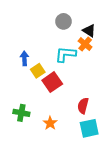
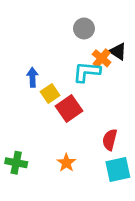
black triangle: (89, 31) -> (118, 52), moved
orange cross: (85, 44) -> (102, 58), moved
green cross: (21, 113) -> (16, 163), moved

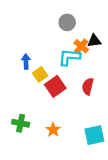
black triangle: (118, 52) -> (94, 41), turned -40
red semicircle: (110, 140) -> (88, 86), moved
green cross: (16, 163) -> (21, 123), moved

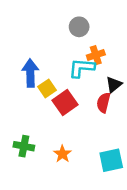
black triangle: (94, 41) -> (114, 85), moved, turned -32
orange cross: (81, 46) -> (96, 55), turned 32
blue arrow: (26, 61) -> (30, 73), size x1.5

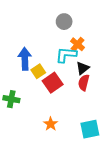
orange cross: (96, 55) -> (78, 44), turned -32
black triangle: (114, 85) -> (83, 68), moved
green cross: (24, 146) -> (11, 99), moved

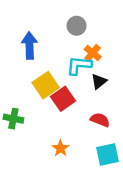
blue arrow: (25, 59) -> (30, 46), moved
yellow square: (38, 71) -> (46, 85), size x1.5
red semicircle: (84, 83) -> (100, 120), moved, turned 98

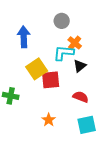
red square: (63, 99) -> (51, 80), turned 30

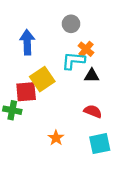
black triangle: (80, 66) -> (92, 76), turned 40
red square: (51, 80) -> (26, 92), moved

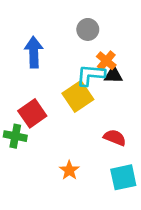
black triangle: (92, 76) -> (113, 75), moved
yellow square: (42, 79) -> (78, 96), moved
red square: (26, 92) -> (32, 113), turned -30

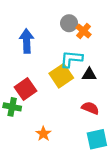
orange cross: (106, 61) -> (84, 31), moved
black triangle: (113, 75) -> (89, 75), moved
orange star: (69, 170) -> (43, 134), moved

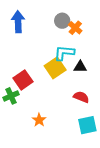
blue arrow: (27, 41) -> (18, 22), moved
green cross: (12, 107) -> (11, 96), turned -35

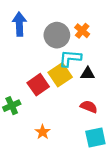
gray circle: (62, 21) -> (57, 35), moved, size x1.5
red square: (23, 80) -> (38, 85), moved

